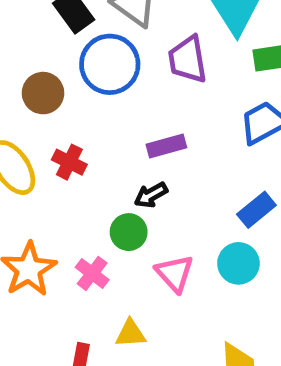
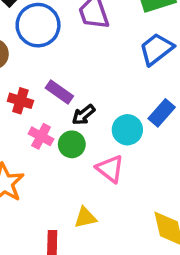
purple rectangle: (166, 146) -> (59, 92), moved, turned 60
cyan circle: (238, 263) -> (127, 130), moved
pink cross: (92, 273) -> (41, 136), moved

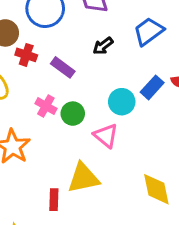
red cross: (20, 101) -> (26, 55), moved
black arrow: (83, 115) -> (103, 46), moved
yellow triangle: (85, 218) -> (83, 178), size x1.6

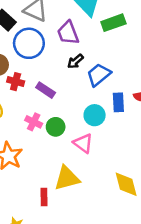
blue trapezoid: (149, 31) -> (99, 75), moved
black arrow: (103, 46) -> (75, 61), moved
blue rectangle: (152, 87) -> (118, 102), turned -42

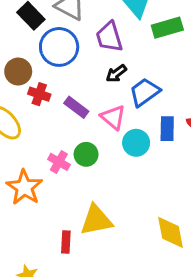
pink cross: (34, 122) -> (59, 162), moved
pink triangle: (83, 143) -> (113, 117), moved

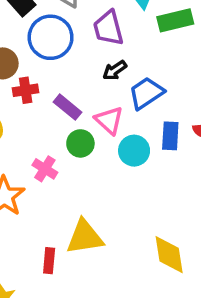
red cross: (39, 94) -> (26, 90), turned -30
green circle: (86, 154) -> (80, 143), moved

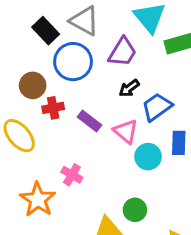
purple trapezoid: (108, 28) -> (123, 52), turned -132
green circle: (80, 143) -> (135, 210), moved

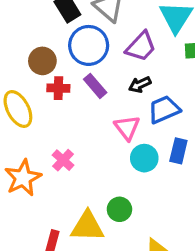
purple rectangle: (90, 121) -> (95, 86), moved

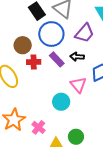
black arrow: (140, 85) -> (77, 57), moved, turned 32
cyan circle: (144, 158) -> (61, 102), moved
pink cross: (63, 160) -> (38, 127), moved

